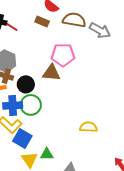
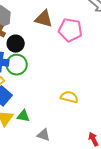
pink pentagon: (63, 55) -> (70, 30), moved
brown triangle: (51, 73) -> (44, 19), moved

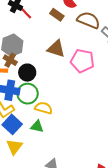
yellow semicircle: (69, 97) -> (44, 108), moved
green triangle: (23, 116) -> (37, 126), moved

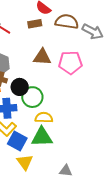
brown rectangle: (57, 15) -> (35, 24), turned -32
green circle: (28, 94) -> (32, 97), moved
green triangle: (37, 126) -> (42, 137), size x1.6

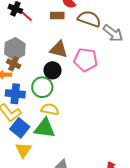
black circle: (20, 87) -> (53, 70), moved

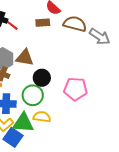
brown triangle: (59, 49) -> (25, 58), moved
pink pentagon: (86, 60) -> (75, 89), moved
green triangle: (45, 128) -> (23, 123), moved

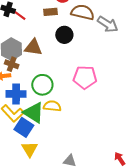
black circle: (42, 78) -> (64, 35), moved
green triangle: (23, 123) -> (34, 113), turned 30

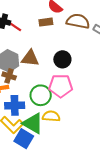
black circle: (64, 35) -> (62, 59), moved
pink pentagon: (85, 77) -> (61, 86), moved

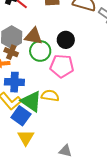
green circle: (41, 95) -> (40, 51), moved

